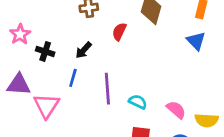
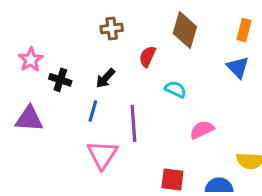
cyan semicircle: (138, 102) -> (176, 89), moved
pink triangle: (46, 106) -> (102, 155), moved
pink semicircle: (176, 110) -> (202, 130), moved, turned -66

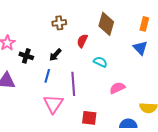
red square: (172, 179) -> (89, 118), moved

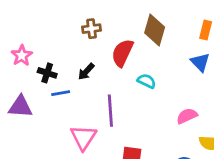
red semicircle: (82, 41) -> (122, 53), size x1.5
blue line: (47, 76) -> (61, 93), moved, turned 64
pink semicircle: (117, 88) -> (187, 116), moved

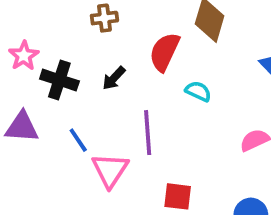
brown cross: (92, 29) -> (104, 18), moved
black cross: (47, 73) -> (59, 80), size x1.4
blue line: (61, 93) -> (78, 140), moved, turned 66

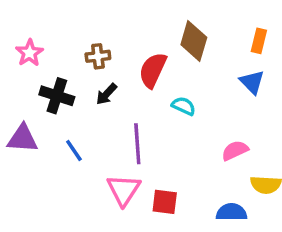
brown cross: (104, 18) -> (98, 56), moved
pink star: (24, 56) -> (29, 53), moved
pink triangle: (110, 170) -> (124, 190), moved

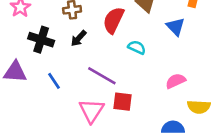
blue triangle: (252, 82) -> (176, 27), moved
purple line: (137, 144) -> (102, 76), turned -56
red square: (165, 202) -> (123, 102), moved

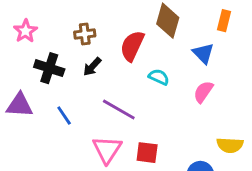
pink semicircle: (176, 81) -> (203, 92), moved, turned -30
red square: (123, 102) -> (147, 153), moved

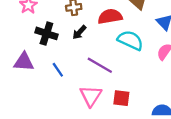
red semicircle: (132, 46) -> (110, 16), turned 55
cyan semicircle: (159, 77) -> (130, 40), size x1.6

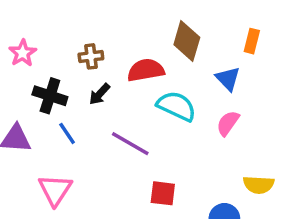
blue line: (58, 70) -> (67, 133), moved
pink triangle: (91, 96) -> (55, 190), moved

